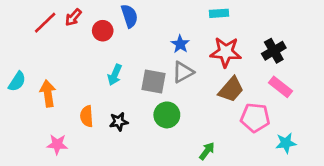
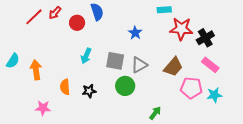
red star: (226, 52) -> (181, 29), moved
gray triangle: (183, 72) -> (139, 65), moved
cyan star: (286, 143) -> (214, 95), moved

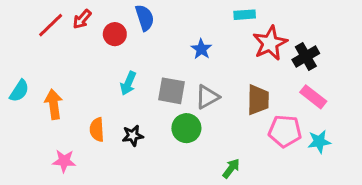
red star: (181, 29) -> (270, 43), turned -30
brown trapezoid: (173, 67) -> (258, 100), turned -40

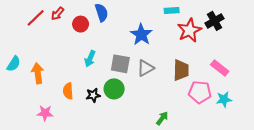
blue star: (201, 49) -> (141, 35), size x1.5
black cross: (306, 57) -> (215, 21), moved
green circle: (186, 128) -> (114, 89), moved

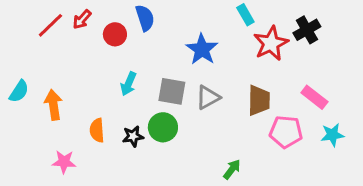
cyan rectangle: (172, 10) -> (245, 15), turned 64
cyan star: (224, 99) -> (332, 135), moved

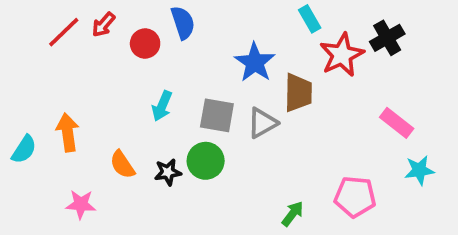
cyan semicircle: (19, 91) -> (24, 149), moved
brown trapezoid: (259, 100) -> (298, 93), moved
orange semicircle: (97, 130) -> (122, 165), turned -30
pink pentagon: (286, 132) -> (355, 197), moved

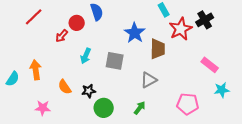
red arrow: (103, 25) -> (62, 36), moved
gray triangle: (262, 123) -> (149, 80), moved
green circle: (206, 161) -> (104, 108), moved
green arrow: (293, 214) -> (140, 108), moved

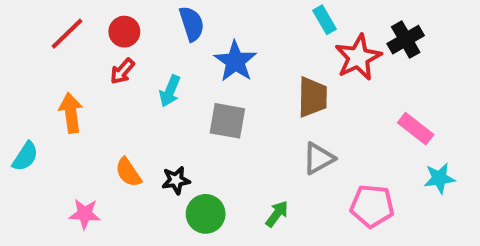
red circle: (77, 23) -> (124, 32), moved
blue star: (135, 33) -> (235, 61), moved
cyan arrow: (86, 56) -> (170, 91), moved
orange arrow: (36, 70) -> (71, 113), moved
gray triangle: (149, 80) -> (319, 158), moved

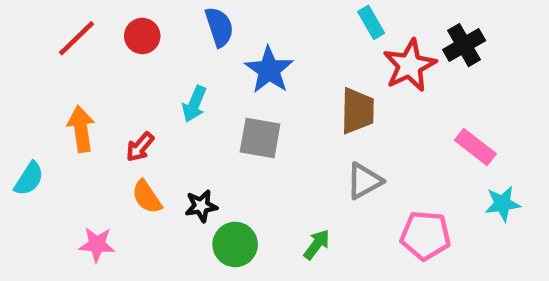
red arrow: (122, 71) -> (140, 147), moved

